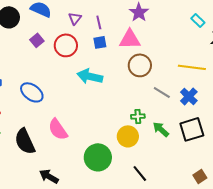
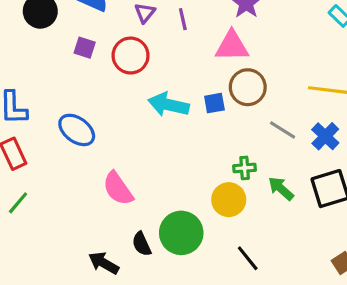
purple square: (37, 40) -> (85, 48), turned -32
blue square: (100, 42) -> (214, 103), moved
black semicircle: (25, 141) -> (142, 244), moved, size x0.6

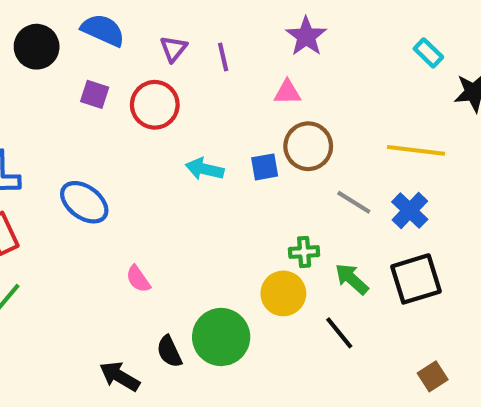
pink triangle: (232, 46) -> (287, 92), size x0.6
cyan arrow: (169, 105) -> (205, 169), size x0.7
pink semicircle: (118, 189) -> (138, 279), size x0.6
black line: (248, 258) -> (339, 333), moved

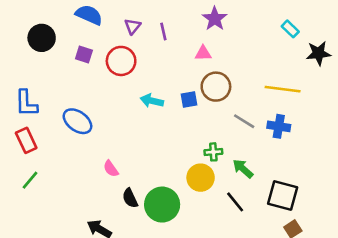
black circle: (37, 47) -> (42, 38), moved
blue cross: (410, 211) -> (279, 126), turned -35
black square: (416, 279) -> (283, 196), moved, turned 32
black semicircle: (169, 352) -> (130, 198), moved

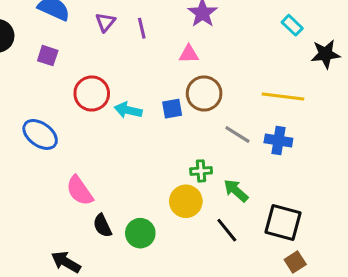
red circle: (121, 61) -> (92, 93), moved
pink semicircle: (111, 169) -> (80, 191), size x1.5
green circle: (162, 205) -> (140, 233), size x0.7

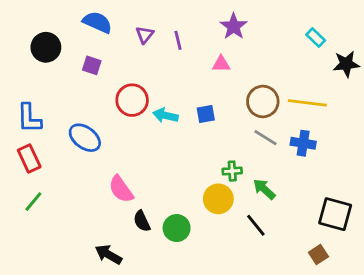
brown circle: (204, 93) -> (263, 101), moved
black square: (283, 223) -> (335, 214), moved

